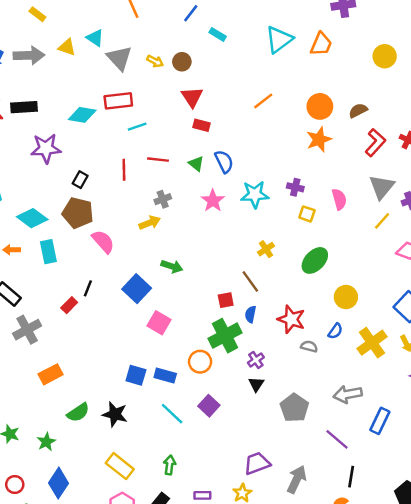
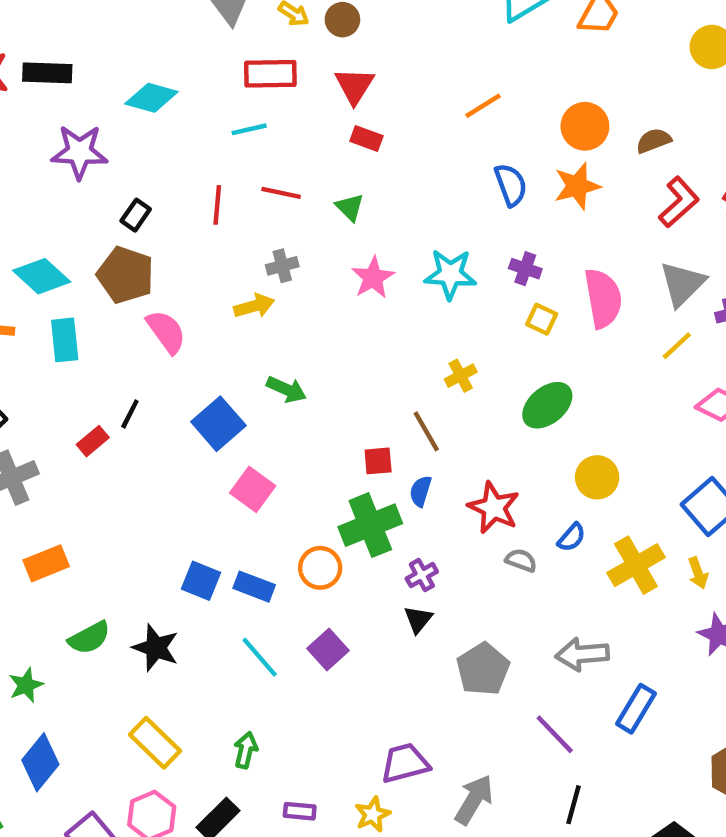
red rectangle: (118, 101) -> (270, 74), moved
blue semicircle: (224, 162) -> (511, 185), moved
pink semicircle: (339, 199) -> (603, 298), size x1.5

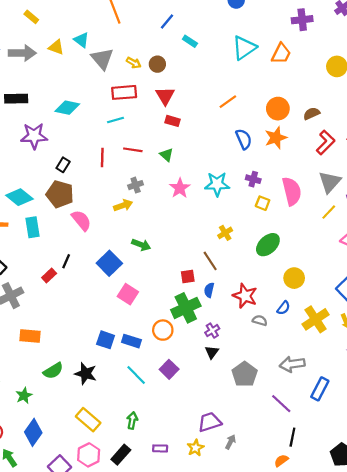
orange rectangle: (46, 563) -> (30, 336), turned 30
gray arrow: (474, 800) -> (230, 442), moved, size x0.6

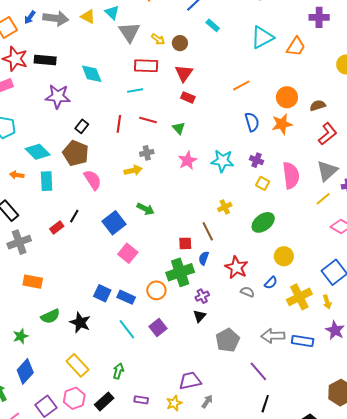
cyan diamond: (67, 108) -> (92, 74), turned 50
blue rectangle: (320, 389) -> (303, 341), moved, turned 65

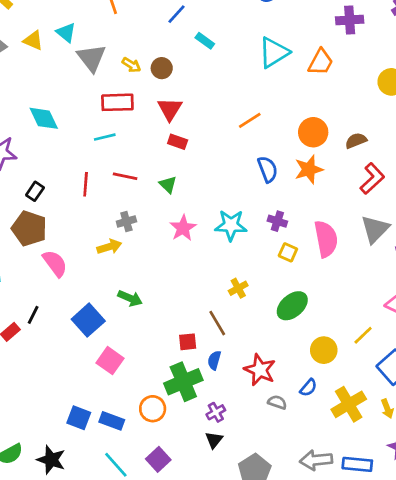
yellow line: (323, 199) -> (363, 335), moved

